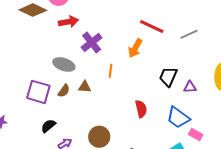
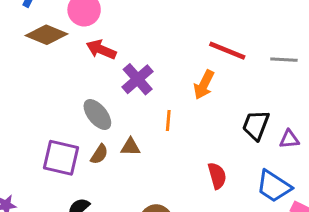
red arrow: (68, 22) -> (101, 50), turned -144
gray line: (189, 34) -> (284, 60), turned 30
gray ellipse: (64, 64) -> (97, 115), turned 35

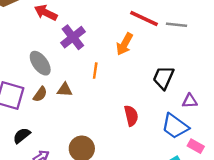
gray line: (284, 60) -> (177, 25), moved
purple triangle: (289, 139) -> (190, 101), moved

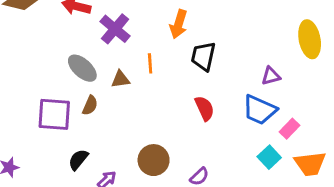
black trapezoid: (163, 78) -> (203, 56), moved
brown triangle: (65, 90) -> (121, 79), moved
pink rectangle: (196, 146) -> (290, 129), turned -63

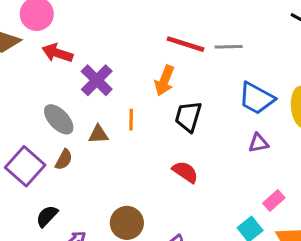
red semicircle: (205, 108) -> (185, 172), turned -35
blue trapezoid: (260, 110) -> (257, 98), moved
purple square: (54, 114) -> (25, 166), turned 33

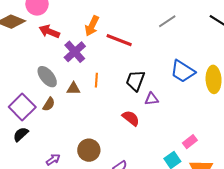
red line: (186, 44) -> (119, 40), moved
gray line: (229, 47) -> (167, 21), moved, turned -36
orange arrow: (165, 80) -> (92, 26), moved
purple triangle: (258, 143) -> (152, 99), moved
black semicircle: (47, 216) -> (21, 134), moved

